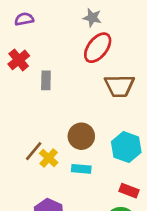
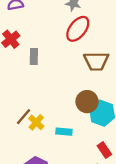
brown circle: (81, 136) -> (87, 102), moved
red rectangle: (129, 191) -> (104, 150), turned 35

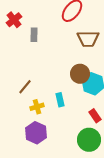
yellow cross: (36, 122) -> (37, 107), moved, turned 32
cyan rectangle: (64, 132) -> (60, 100), turned 72

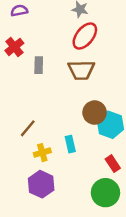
brown trapezoid: (88, 39) -> (81, 70), moved

